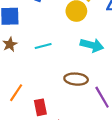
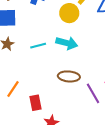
cyan arrow: (92, 45) -> (67, 43), moved

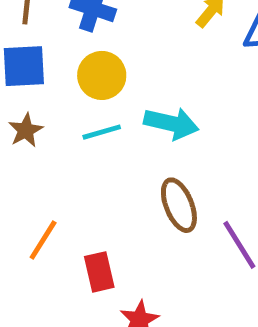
yellow circle: (69, 13) -> (102, 75), moved
brown ellipse: (69, 76) -> (179, 205), turned 65

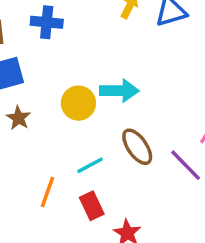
yellow circle: (102, 75) -> (78, 103), moved
cyan line: (102, 132) -> (90, 165), moved

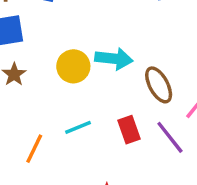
brown ellipse: (137, 147) -> (159, 85), moved
red rectangle: (92, 206) -> (129, 130), moved

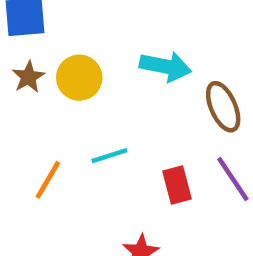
yellow circle: (73, 66) -> (79, 78), moved
red rectangle: (129, 130) -> (177, 185), moved

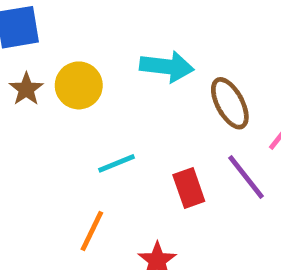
orange line: (48, 180) -> (92, 231), moved

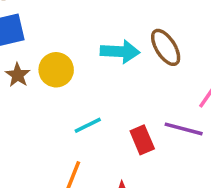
brown ellipse: (230, 103) -> (166, 47), moved
purple line: (246, 177) -> (184, 129), turned -33

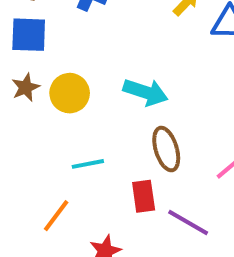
brown ellipse: (166, 47) -> (166, 149), moved
purple line: (184, 129) -> (188, 223), moved

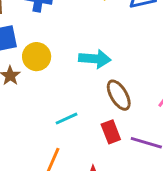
yellow circle: (70, 93) -> (37, 57), moved

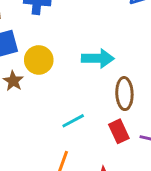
brown ellipse: (119, 95) -> (124, 94), turned 32

